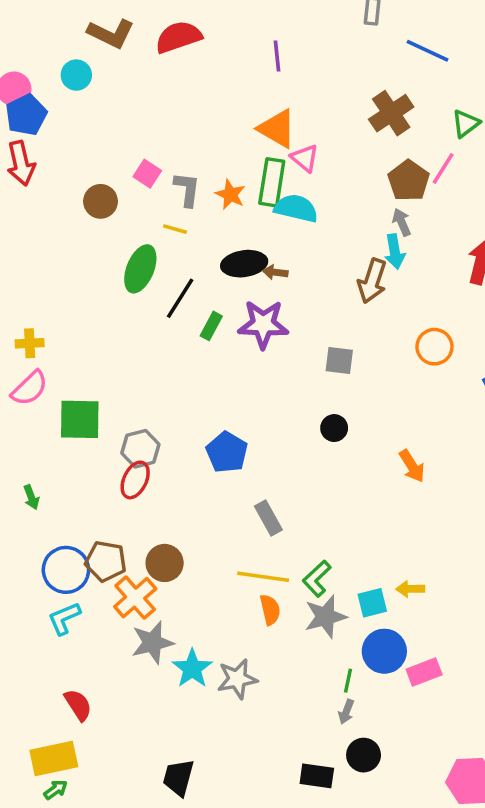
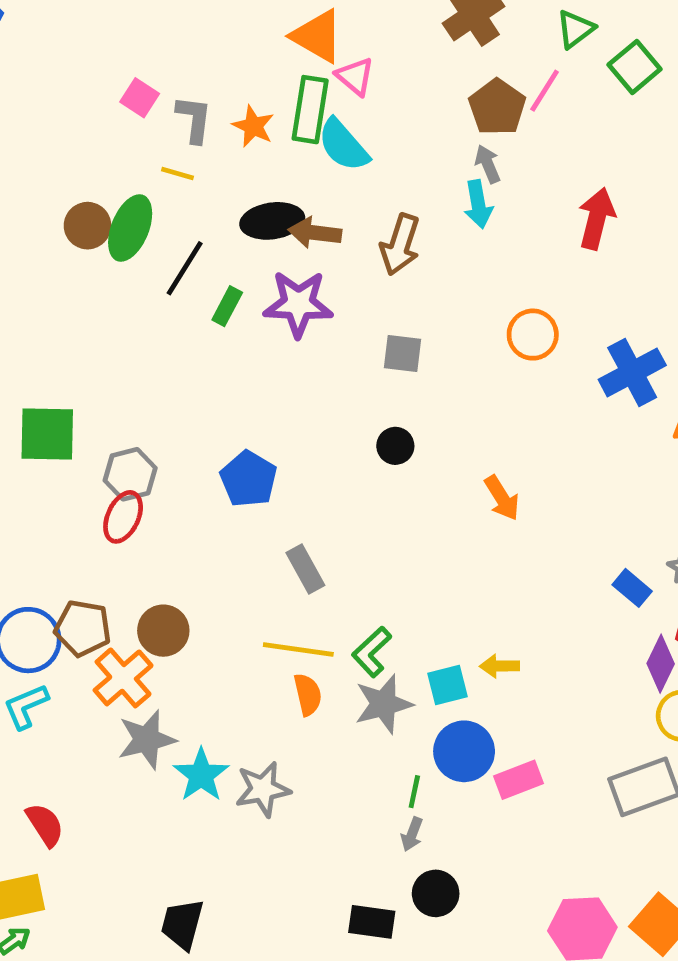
brown circle: (101, 201) -> (88, 226), moved
cyan semicircle: (296, 208) -> (343, 145), turned -144
brown arrow: (275, 272) -> (315, 233), size x1.5
brown arrow: (372, 281) -> (400, 245), moved

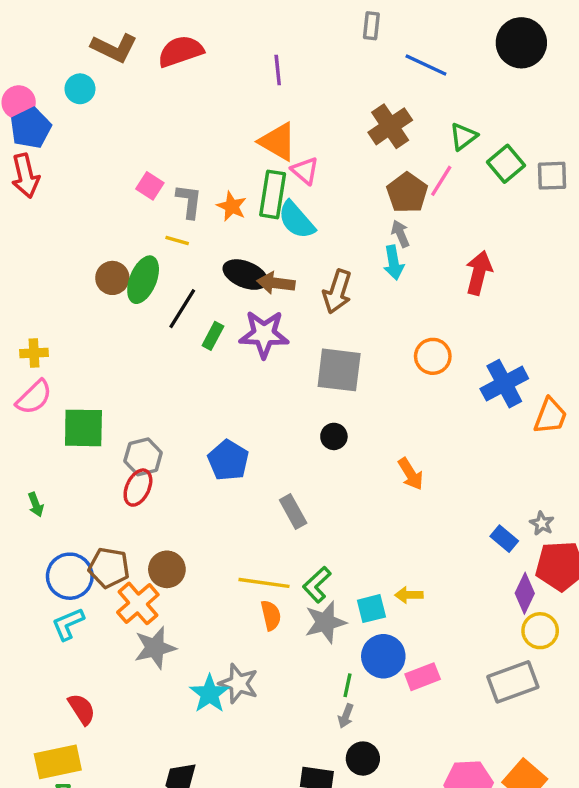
black ellipse: (272, 221) -> (245, 275), turned 30
gray square: (402, 354) -> (339, 370), size x1.6
gray rectangle: (305, 569) -> (293, 511), moved
cyan star: (201, 775) -> (210, 694), moved
gray star: (263, 789) -> (238, 684), turned 30

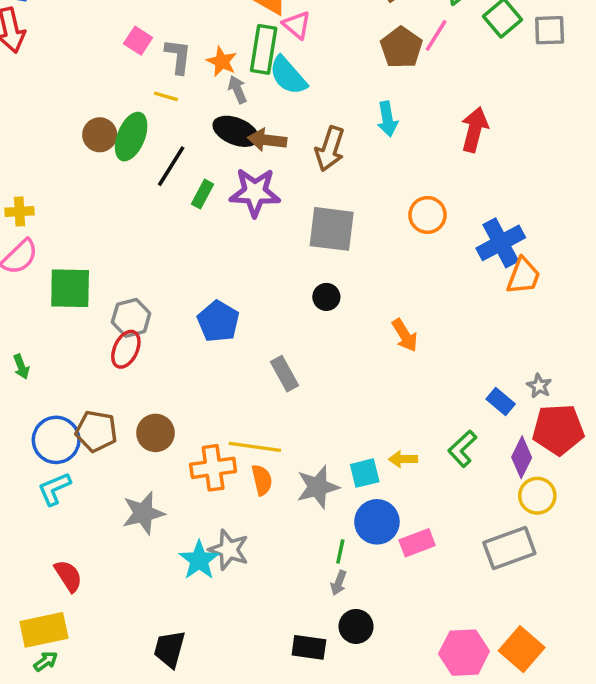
gray arrow: (400, 234) -> (237, 89), moved
orange trapezoid: (550, 416) -> (523, 276), moved
green L-shape: (317, 585) -> (462, 449), moved
orange cross: (138, 603) -> (213, 468), moved, turned 33

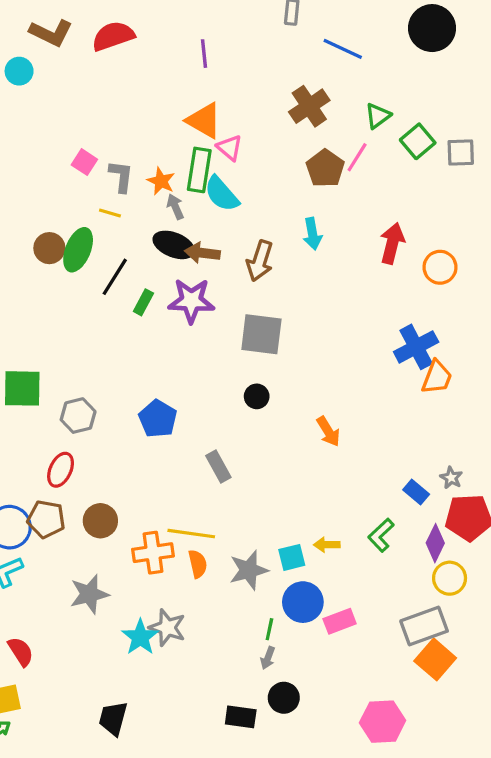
orange circle: (427, 215) -> (440, 267), moved
red ellipse: (126, 349) -> (61, 470), moved
orange square: (522, 649) -> (435, 659), moved

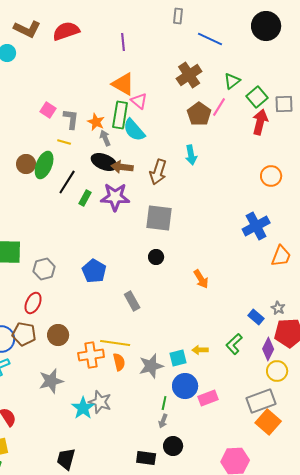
red arrow: (392, 243) -> (260, 122), moved
orange trapezoid: (437, 377) -> (281, 256), moved

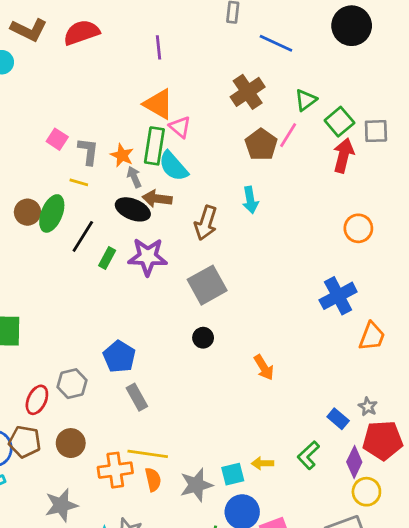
brown arrow: (122, 167) -> (157, 199), moved
gray square: (159, 218) -> (207, 285), turned -36
gray hexagon: (44, 269) -> (72, 384), moved
gray rectangle: (132, 301) -> (137, 397), moved

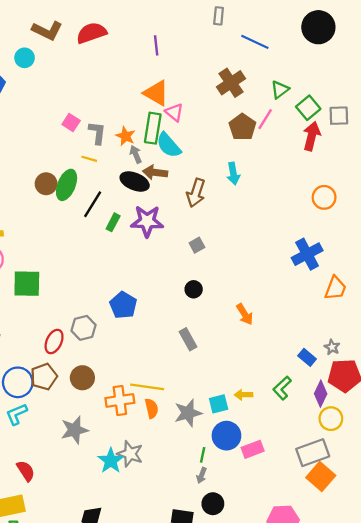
gray square: (207, 285) -> (197, 245), size x0.5
gray rectangle: (137, 397) -> (188, 339), moved
brown pentagon: (25, 442) -> (44, 377), turned -30

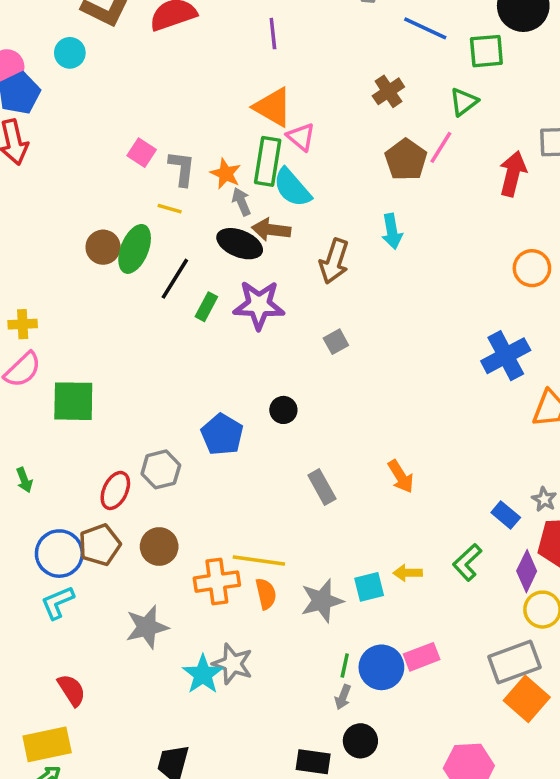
brown cross: (231, 83) -> (388, 91), size x0.7
green square: (308, 108) -> (486, 51), moved, turned 35
black circle: (194, 289) -> (283, 410), moved
orange arrow: (245, 314) -> (401, 476), moved
blue circle: (226, 436) -> (381, 667), moved

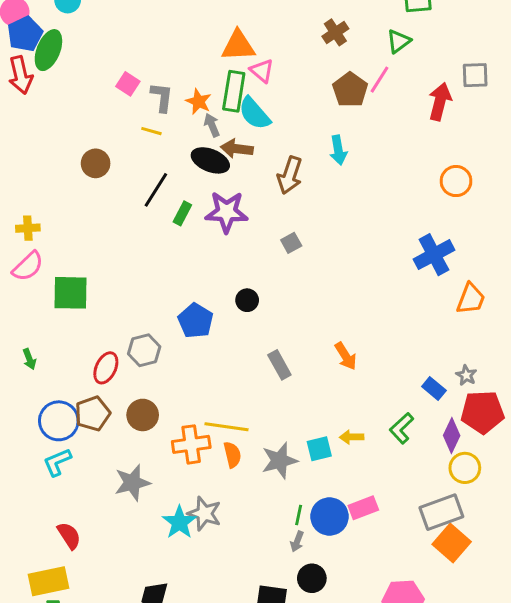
orange triangle: (273, 107) -> (238, 46), turned -33
green ellipse: (135, 249) -> (48, 50), moved

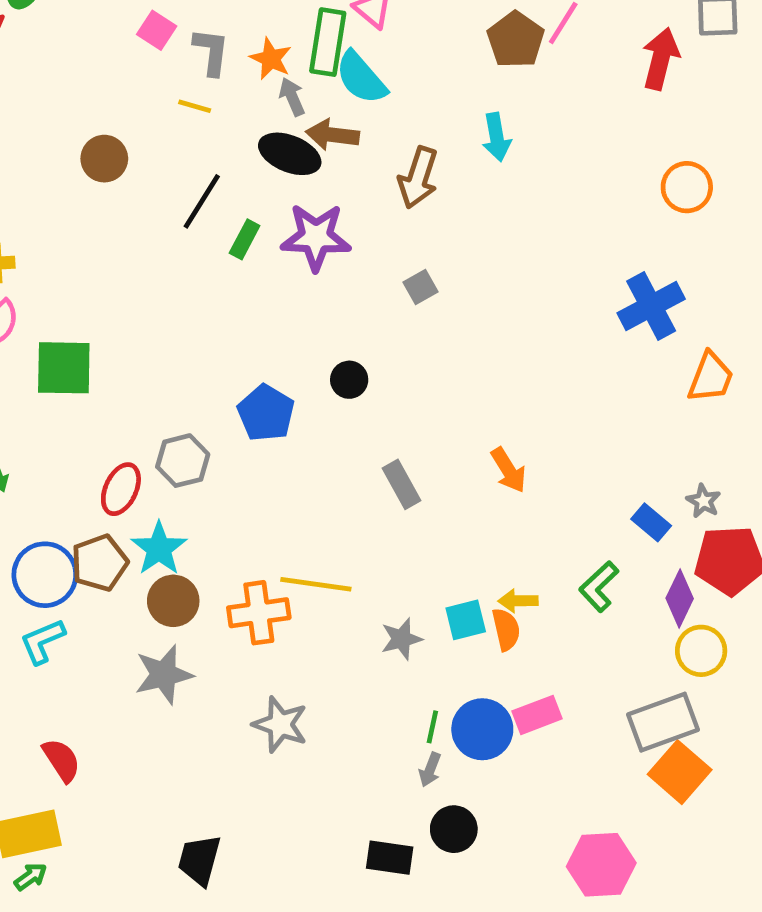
brown circle: (143, 415) -> (173, 601), moved
orange semicircle: (232, 455) -> (506, 629), moved
gray star: (279, 461) -> (401, 639), size x0.7
cyan star: (179, 522) -> (159, 549), moved

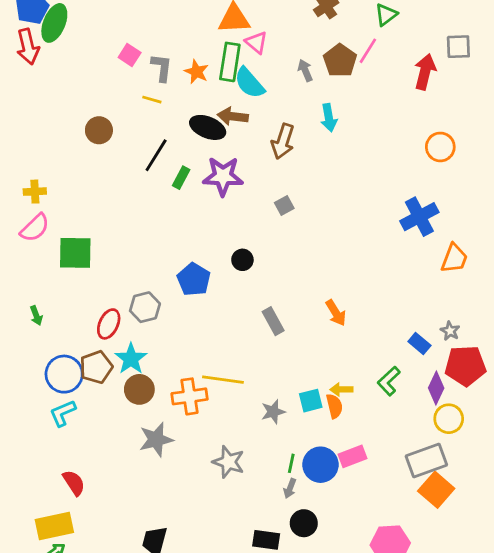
gray arrow: (292, 97) -> (305, 70), moved
gray star: (164, 675) -> (156, 440), moved
gray star: (280, 724) -> (229, 462), moved

